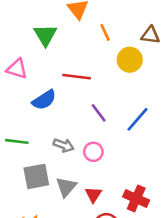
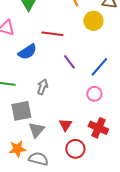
gray arrow: (64, 145) -> (42, 87), turned -91
pink circle: (93, 152) -> (94, 94), moved
gray triangle: (66, 187) -> (36, 130), moved

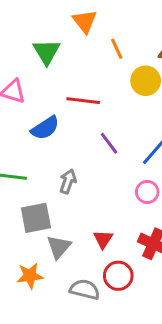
gray semicircle: (38, 159) -> (85, 289), moved

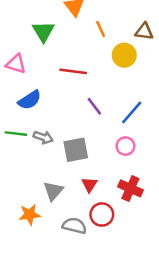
blue semicircle: (45, 128) -> (30, 100), moved
gray arrow: (68, 181) -> (43, 137), moved, turned 90
gray square: (36, 218) -> (76, 150), moved

